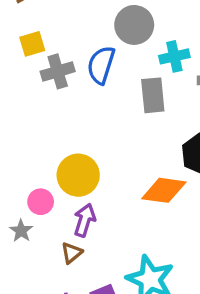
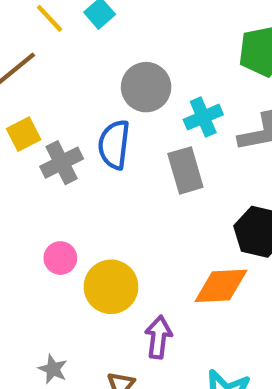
pink circle: (41, 202) -> (60, 258), moved
purple arrow: (85, 220) -> (158, 337), moved

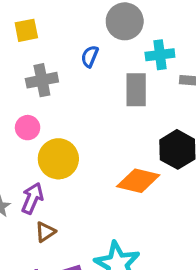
blue semicircle: (114, 145) -> (90, 56), size x0.6
gray cross: (62, 163) -> (42, 80), moved
purple arrow: (158, 337) -> (32, 198), moved

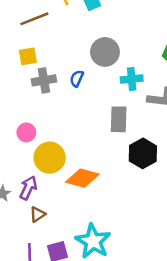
gray cross: (42, 80) -> (44, 80), moved
gray rectangle: (136, 90) -> (119, 119), moved
orange diamond: (138, 181) -> (82, 178), moved

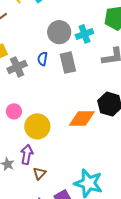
cyan cross: (132, 79) -> (84, 34), moved
gray rectangle: (119, 119) -> (68, 63), moved
orange diamond: (82, 178) -> (82, 119), moved

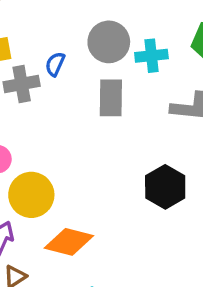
blue semicircle: (42, 59) -> (55, 64), moved
orange diamond: (82, 119) -> (69, 242), moved

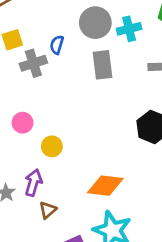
yellow circle: (31, 195) -> (52, 146), size x0.6
orange diamond: (69, 242) -> (105, 186), moved

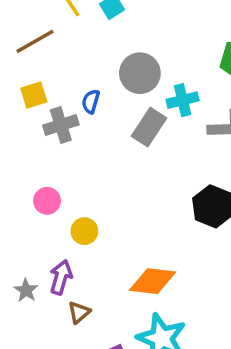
cyan cross: (129, 29) -> (183, 100), moved
gray rectangle: (103, 65) -> (149, 127), turned 40

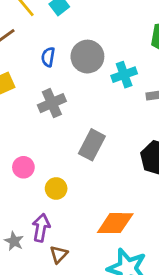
blue semicircle: (91, 101) -> (48, 57), moved
gray cross: (61, 125) -> (52, 103), moved
gray rectangle: (149, 127) -> (92, 145), moved

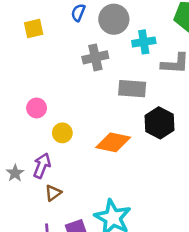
gray cross: (52, 103) -> (95, 57), moved
gray rectangle: (92, 145) -> (132, 89), moved, turned 56
orange diamond: (115, 223) -> (113, 142), moved

